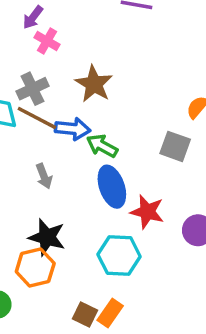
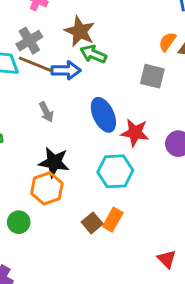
green arrow: (102, 146) -> (93, 54), moved
brown square: (85, 314) -> (92, 223), turned 30

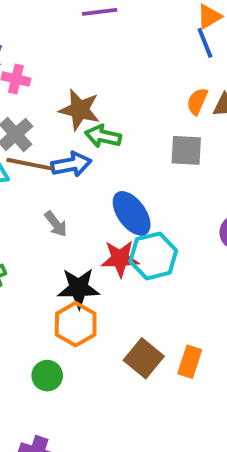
red star: (135, 133) -> (120, 259), moved
cyan hexagon: (115, 171) -> (153, 256), moved
orange rectangle: (113, 220) -> (190, 362), moved
brown square: (92, 223) -> (144, 358), size x1.4

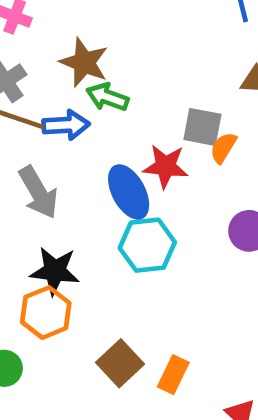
orange semicircle: (197, 101) -> (223, 148), moved
gray arrow: (56, 224) -> (38, 192), size x1.6
red star: (120, 259) -> (166, 166), moved

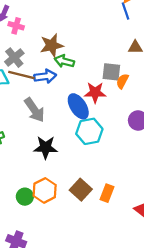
brown star: (84, 63) -> (52, 45), turned -30
orange hexagon: (46, 313) -> (45, 190), moved

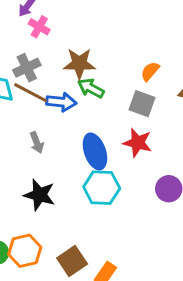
gray square: (111, 72) -> (142, 104), moved
orange semicircle: (122, 81) -> (150, 71), moved
red star: (95, 92) -> (138, 143), moved
gray arrow: (35, 110) -> (37, 143), size x0.6

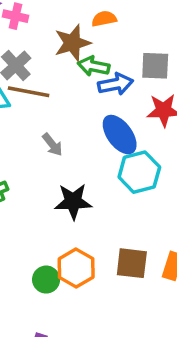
orange semicircle: (150, 71) -> (104, 19), moved, turned 55
blue arrow: (61, 102) -> (116, 84), moved
brown square: (72, 261) -> (132, 263), turned -32

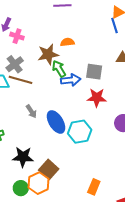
green arrow: (94, 66) -> (59, 69), turned 42
blue ellipse: (120, 135) -> (56, 122), moved
black star: (73, 201) -> (23, 157), moved
brown square: (132, 263) -> (49, 169), moved, turned 30

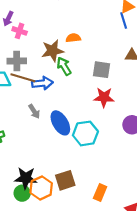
gray cross: (15, 64) -> (17, 61), turned 36
blue arrow: (71, 80) -> (42, 83), moved
black star: (23, 157) -> (26, 178), moved
brown square: (49, 169) -> (65, 180), moved, turned 30

